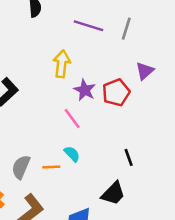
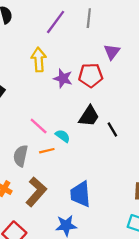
purple line: (88, 26) -> (56, 22), turned -60
red pentagon: (116, 93) -> (91, 75), turned 30
pink line: (72, 119) -> (39, 126), moved
black trapezoid: (113, 193) -> (89, 116), moved

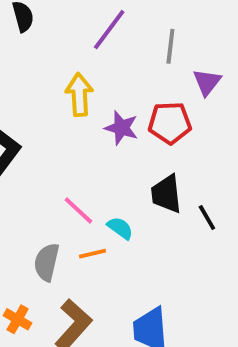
gray line: (89, 18) -> (170, 46), moved
black trapezoid: (89, 116) -> (166, 194), turned 140

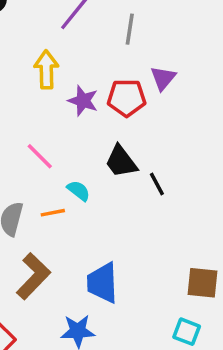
purple triangle: (207, 82) -> (163, 78), moved
black trapezoid: (166, 194) -> (121, 162), turned -33
pink line: (78, 211) -> (40, 156), moved

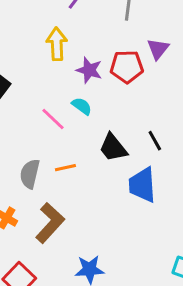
black trapezoid: (121, 162) -> (113, 148), moved
cyan semicircle: (79, 191) -> (82, 106), moved
blue trapezoid: (102, 283) -> (142, 185), moved

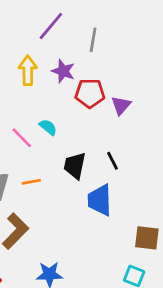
purple triangle: (158, 49) -> (121, 105), moved
purple star: (89, 70) -> (63, 71), moved
black trapezoid: (113, 148) -> (75, 166), turned 48

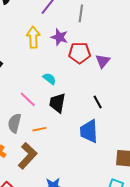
pink line: (22, 138) -> (28, 99), moved
black trapezoid: (75, 166) -> (57, 103), moved
orange line: (31, 182) -> (39, 129), moved

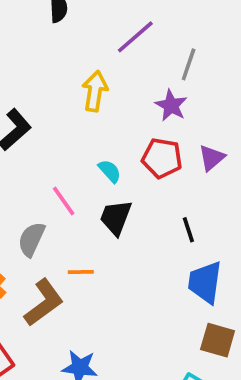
purple star: (59, 37) -> (171, 105), moved
red pentagon: (80, 53) -> (162, 158), moved
orange line: (39, 129) -> (81, 272), moved
blue trapezoid: (89, 131) -> (205, 282), moved

